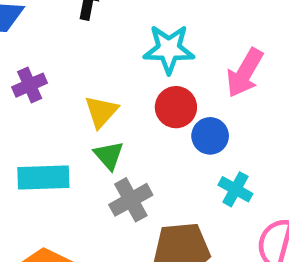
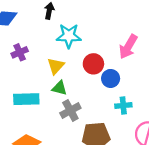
cyan star: (169, 49) -> (69, 36), moved
green triangle: (109, 155) -> (59, 88), turned -35
cyan cross: (235, 189) -> (123, 105), turned -35

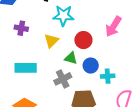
purple cross: (20, 52) -> (21, 28), turned 32
blue circle: (111, 78) -> (91, 66), moved
green triangle: (59, 88) -> (71, 58), moved

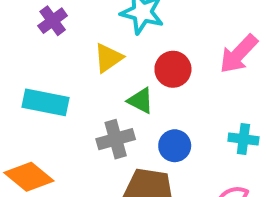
purple cross: (21, 28) -> (53, 21), turned 32
blue circle: (91, 66) -> (175, 146), moved
cyan cross: (108, 76) -> (243, 139), moved

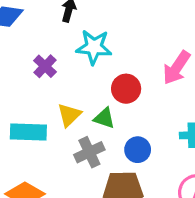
purple cross: (53, 21) -> (45, 66), moved
yellow triangle: (108, 58) -> (69, 115), moved

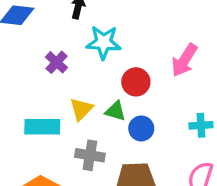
blue circle: (138, 150) -> (141, 128), moved
gray cross: (89, 152) -> (90, 155), moved, turned 36

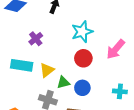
cyan star: (104, 42) -> (82, 32), moved, turned -30
green triangle: (116, 111) -> (63, 82), moved, turned -40
cyan rectangle: (42, 127) -> (22, 65), moved

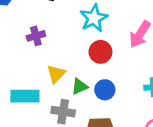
purple cross: (36, 39) -> (36, 36), turned 32
cyan rectangle: (22, 65) -> (25, 96), moved

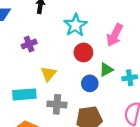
green triangle: (80, 87) -> (106, 70), moved

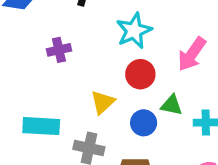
green triangle: (106, 70) -> (172, 105), turned 32
yellow triangle: (48, 74) -> (103, 102), moved

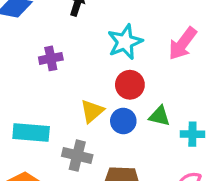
pink arrow: (192, 54) -> (183, 44), moved
blue circle: (144, 123) -> (123, 121), moved

